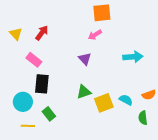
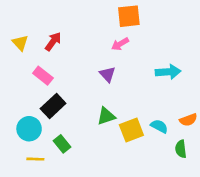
black rectangle: (42, 84) -> (53, 106), turned 42

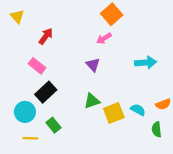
orange square: (129, 16) -> (112, 14), turned -35
yellow triangle: (20, 43) -> (17, 16), moved

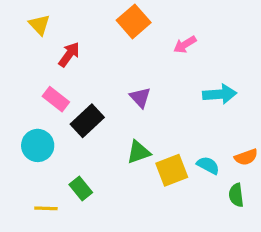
orange square: (112, 14) -> (134, 21), moved
yellow triangle: (17, 16) -> (39, 25), moved
pink arrow: (104, 38) -> (185, 45), moved
black rectangle: (46, 92) -> (87, 121), moved
cyan circle: (25, 112) -> (38, 145), moved

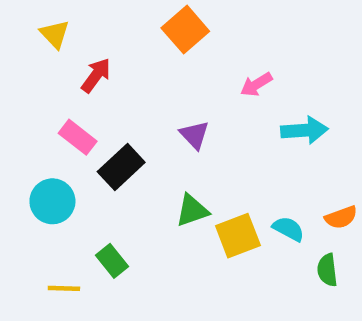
pink arrow: (185, 45) -> (256, 85), moved

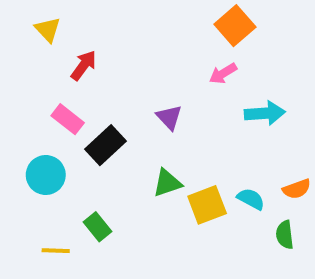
orange square: (185, 30) -> (235, 26), moved

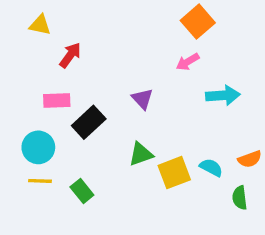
yellow triangle: (48, 30) -> (40, 25), turned -35
pink rectangle: (68, 119) -> (57, 100), turned -40
yellow line: (56, 251) -> (40, 181), moved

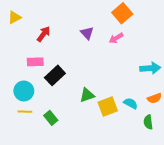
yellow triangle: (40, 25) -> (15, 17), moved, turned -40
cyan arrow: (223, 95) -> (150, 68), moved
purple triangle: (142, 99) -> (87, 33), moved

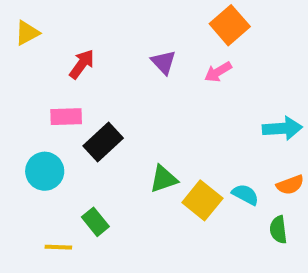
yellow square: (108, 107) -> (202, 200), turned -30
yellow line: (25, 112) -> (58, 247), moved

